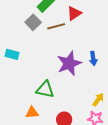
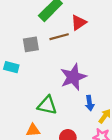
gray square: (33, 22) -> (31, 44), moved, turned 35
blue arrow: (93, 58) -> (90, 103), moved

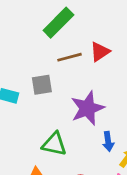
red triangle: (79, 23) -> (100, 52), moved
gray square: (31, 44) -> (42, 85), moved

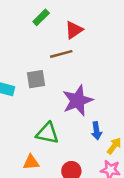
green rectangle: (58, 23) -> (41, 17), moved, size x0.6
red triangle: (100, 52) -> (74, 30), moved

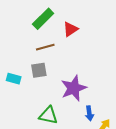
green rectangle: (41, 17) -> (43, 19), size x1.5
brown line: (61, 54) -> (45, 47), moved

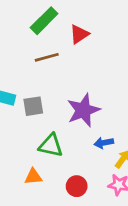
gray square: (39, 70) -> (33, 106), moved
blue arrow: (89, 113) -> (104, 143), turned 88

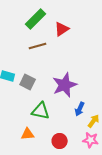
gray square: (33, 106) -> (28, 82), turned 35
blue arrow: (104, 143) -> (80, 109), turned -56

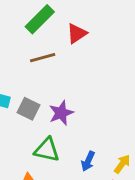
purple star: (65, 85) -> (61, 113), moved, size x0.7
blue arrow: (80, 109) -> (88, 161), moved

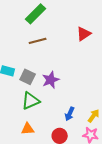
red triangle: (77, 33) -> (84, 34), moved
green triangle: (47, 150) -> (31, 101), moved, turned -36

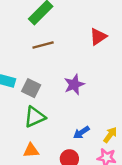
purple star: (51, 80) -> (74, 85), moved
blue arrow: (70, 114) -> (81, 132), turned 32

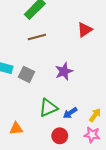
green triangle: (35, 117) -> (48, 108), moved
orange triangle: (31, 150) -> (16, 129), moved

